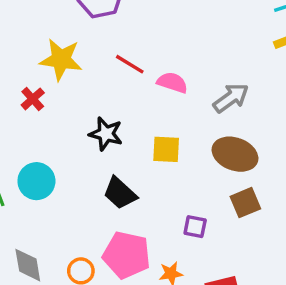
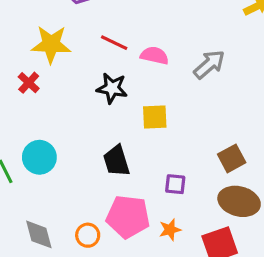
black star: (106, 134) -> (112, 88), moved
brown ellipse: (235, 154) -> (239, 201), moved
black trapezoid: (120, 193) -> (116, 161), turned 36
purple square: (195, 227) -> (175, 184), moved

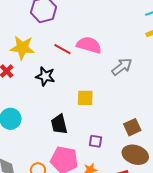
pink semicircle: (155, 56) -> (89, 45), moved, size x1.4
black star: (112, 88) -> (45, 76), moved

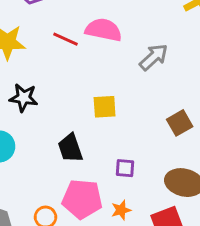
black star: (45, 76) -> (24, 98), moved
brown square: (132, 127) -> (180, 123), moved

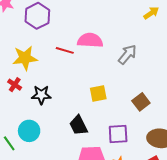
brown square: (180, 123) -> (141, 102), moved
purple square: (125, 168) -> (118, 134), size x1.5

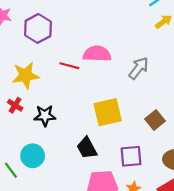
yellow square: (98, 93) -> (108, 112), size x1.5

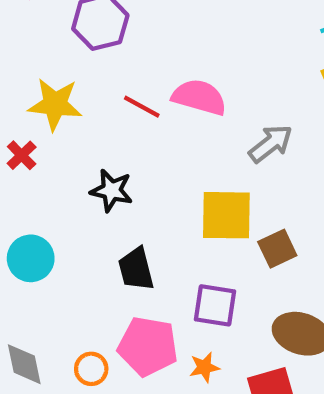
yellow square: (108, 112) -> (226, 215), moved
black star: (45, 116) -> (111, 190), moved

